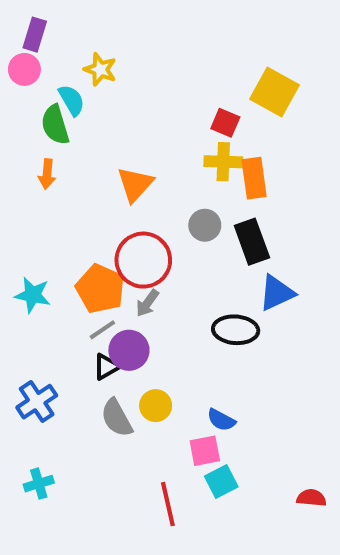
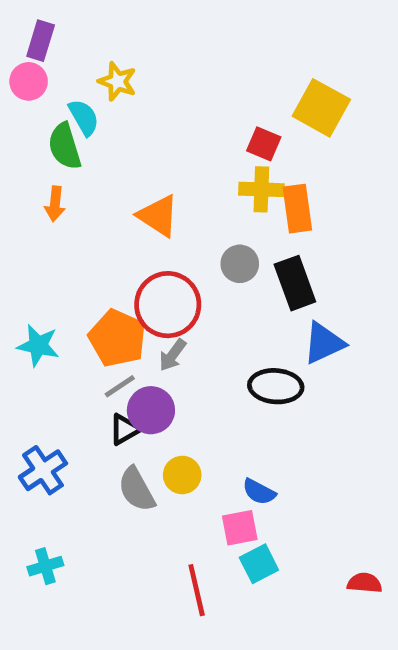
orange triangle: (135, 184) -> (158, 216), turned -39

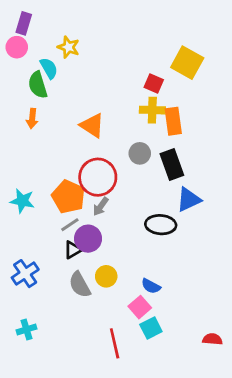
pink square: (240, 528) -> (140, 307), turned -30

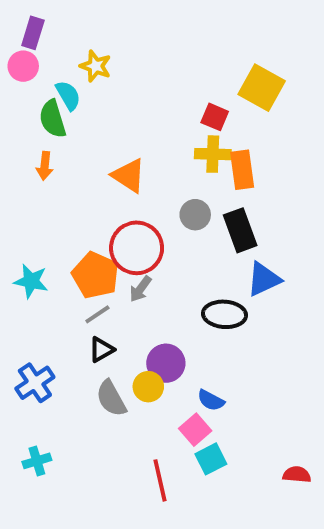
purple circle: (88, 239) -> (166, 363), moved

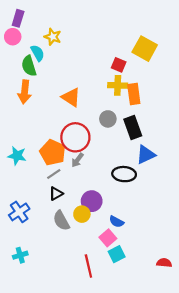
orange arrow: (45, 166) -> (25, 92), size x1.5

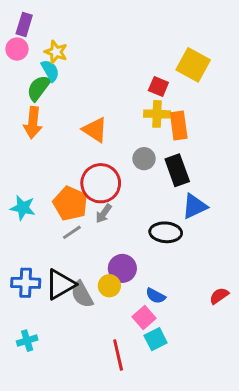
yellow star: (53, 37) -> (56, 52), moved
green semicircle: (29, 66) -> (39, 88), turned 54
black triangle: (56, 194) -> (60, 284), moved, size x1.6
blue cross: (19, 212) -> (26, 283), turned 36
red semicircle: (164, 263) -> (219, 296), moved, turned -40

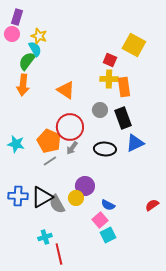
black ellipse: (166, 232) -> (105, 149), moved
cyan cross: (27, 341) -> (45, 237), moved
red line: (118, 355) -> (59, 254), moved

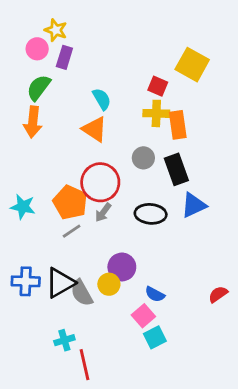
purple rectangle: (17, 17) -> (64, 57), moved
pink circle: (12, 34) -> (37, 49), moved
yellow star: (39, 36) -> (56, 30), moved
cyan semicircle: (35, 49) -> (102, 99), moved

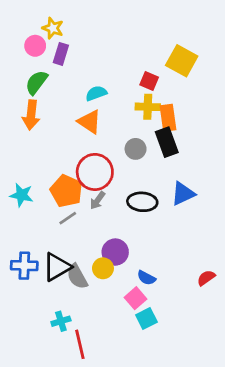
cyan semicircle: (102, 99) -> (96, 93), turned -80
black rectangle: (176, 169) -> (167, 142), moved

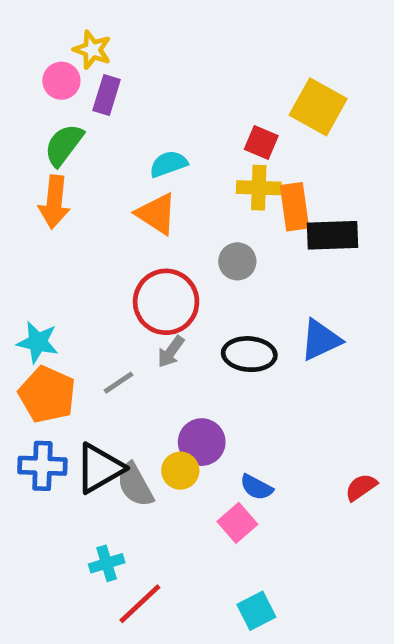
black rectangle: (167, 142) -> (332, 235), moved, turned -72
orange pentagon: (66, 191) -> (47, 395), moved
cyan square: (146, 319) -> (256, 611), moved
red line: (80, 344) -> (140, 604), turned 60

